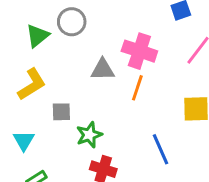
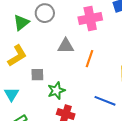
pink cross: (139, 51) -> (90, 18), moved, turned -30
blue line: (160, 149) -> (105, 101), turned -45

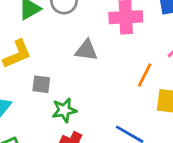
orange line: (90, 59) -> (145, 75), moved

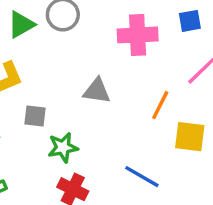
gray triangle: (86, 50) -> (97, 91), moved

